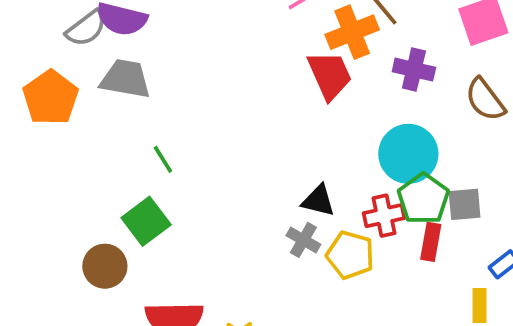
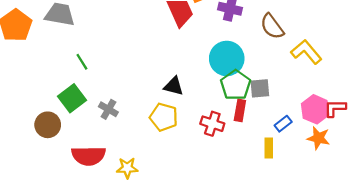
red cross: (384, 216) -> (212, 124), moved, turned 30
gray cross: (303, 240) -> (108, 109), moved
yellow pentagon: (350, 255) -> (164, 117), moved

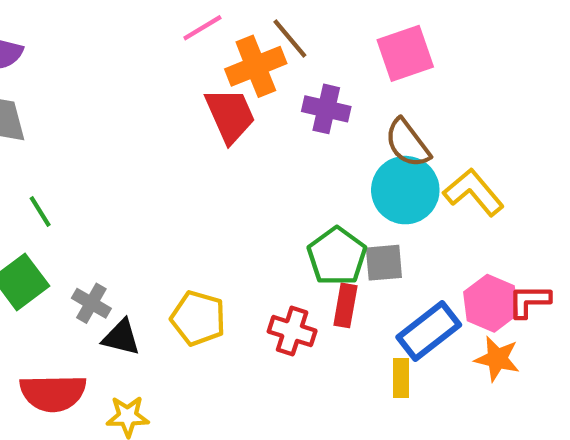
cyan circle: (227, 58) -> (405, 190), moved
black triangle: (174, 86) -> (121, 337), moved
blue rectangle: (283, 124) -> (429, 331), size x1.8

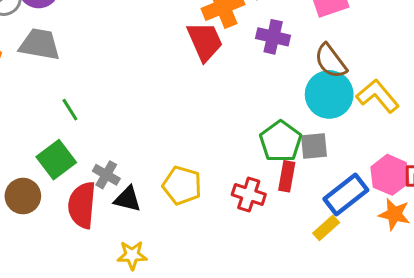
yellow rectangle: (401, 378) -> (326, 228), turned 48
red semicircle: (53, 393) -> (82, 205), moved, turned 96

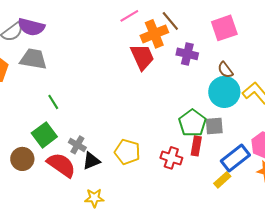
brown semicircle: (331, 61) -> (225, 70), size x0.7
black triangle: (128, 199) -> (91, 161), turned -36
red semicircle: (82, 205) -> (61, 165), turned 120

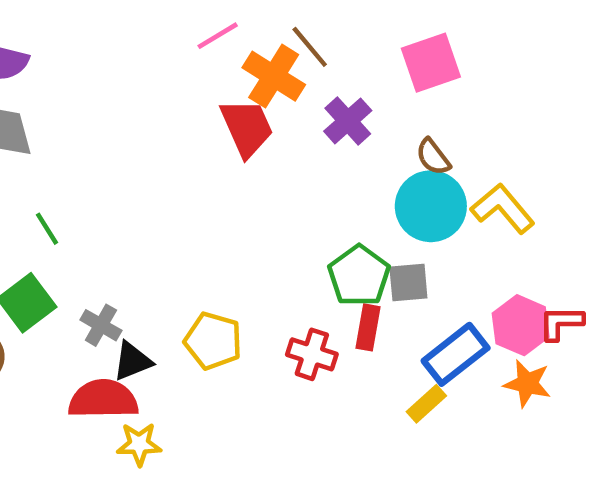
orange cross: (154, 34) -> (274, 76), turned -36
purple cross: (187, 54) -> (348, 121), turned 35
red semicircle: (61, 165) -> (103, 399), moved, turned -36

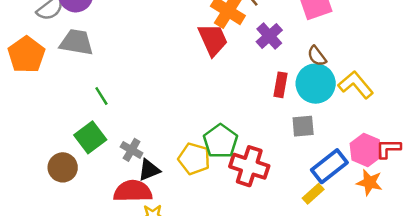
green pentagon: (359, 276) -> (220, 141), moved
red rectangle: (368, 327) -> (281, 85), moved
red cross: (312, 354) -> (249, 166), size x1.4

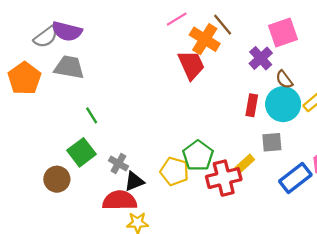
purple cross: (269, 36) -> (261, 58), moved
red cross: (249, 166) -> (224, 178), turned -32
yellow rectangle: (313, 194) -> (245, 163), moved

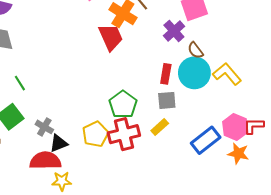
gray square: (272, 142) -> (167, 100), moved
green pentagon: (198, 156) -> (123, 105), moved
yellow pentagon: (174, 171) -> (95, 134), turned 30
red cross: (224, 178) -> (124, 134), moved

